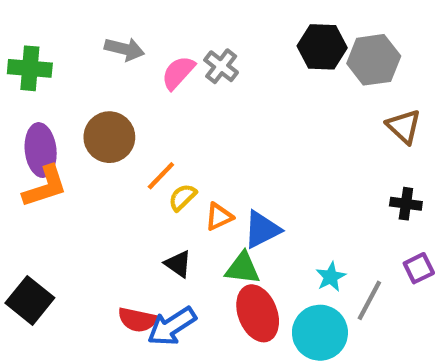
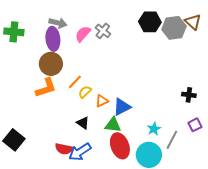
brown triangle: (404, 126) -> (193, 22), moved
purple ellipse: (41, 150) -> (53, 39), moved
orange L-shape: (45, 187) -> (46, 88), moved

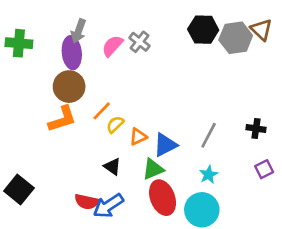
gray arrow: (58, 23) -> (79, 31), turned 96
green triangle: (113, 125) -> (153, 169), turned -30
gray line: (172, 140) -> (209, 135), moved

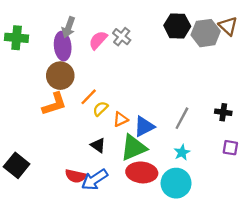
green triangle: (153, 169) -> (134, 148), size x1.4
purple square: (264, 169) -> (230, 148), turned 35
red ellipse: (163, 198) -> (142, 172), turned -64

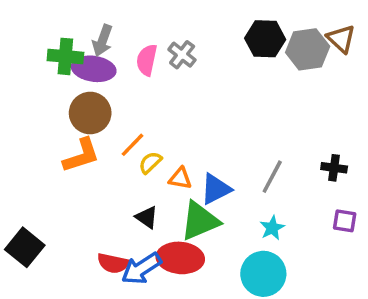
green cross: (17, 38) -> (65, 56), moved
pink semicircle: (98, 40) -> (147, 60), turned -30
purple ellipse: (63, 46) -> (94, 69), turned -76
orange triangle: (121, 119) -> (180, 178), turned 35
red ellipse: (142, 172) -> (180, 258), moved

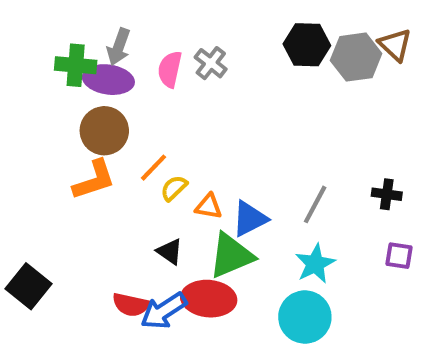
cyan star: (272, 228) -> (315, 264), size x1.4

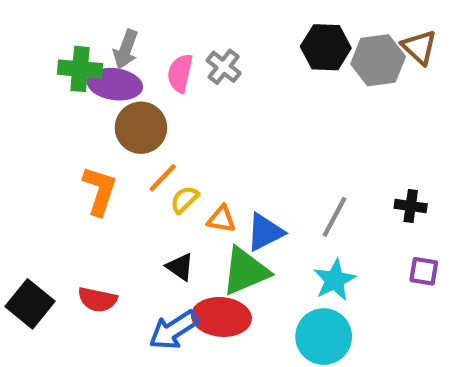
brown circle: (104, 131) -> (141, 128), moved
orange L-shape: (94, 180) -> (100, 191), turned -54
red semicircle: (131, 305) -> (97, 300), moved

